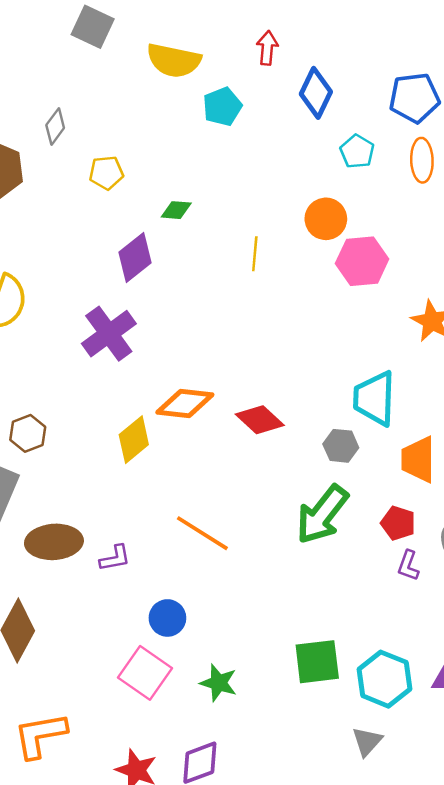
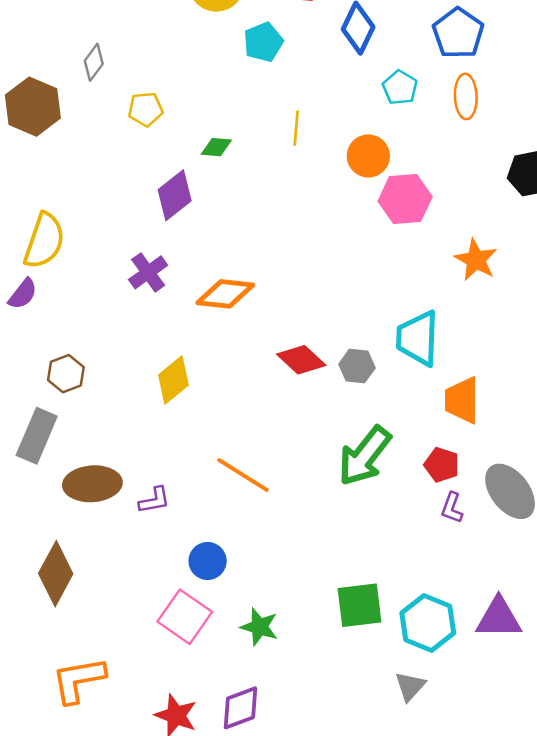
blue pentagon: (414, 98) -> (458, 33), turned -30
yellow line: (255, 254) -> (296, 128), moved
purple cross: (109, 334) -> (148, 272), size x0.7
orange diamond: (185, 403) -> (225, 294), moved
gray hexagon: (341, 446) -> (357, 366), moved

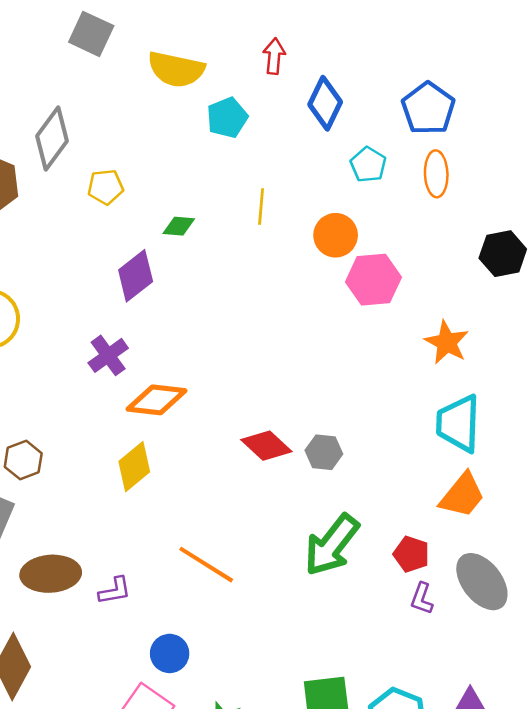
gray diamond: (94, 62) -> (52, 139), size x1.6
orange diamond: (225, 294) -> (157, 400), moved
cyan trapezoid: (418, 338) -> (458, 423), moved
orange trapezoid: (462, 400) -> (462, 495), moved, turned -141

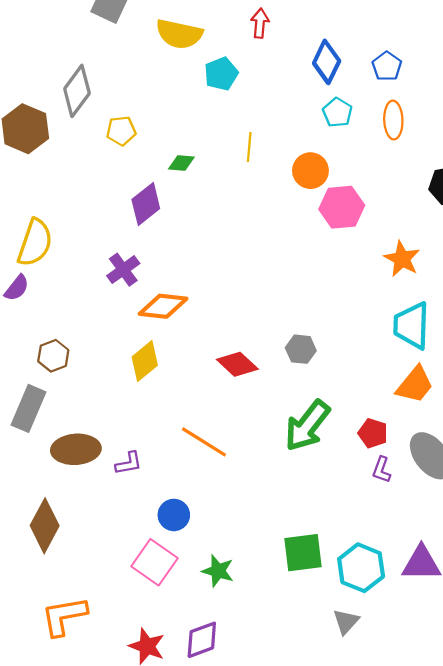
blue diamond: (325, 103) -> (327, 62), moved
blue pentagon: (428, 108) -> (387, 66), size x0.7
red diamond: (266, 446) -> (237, 364), moved

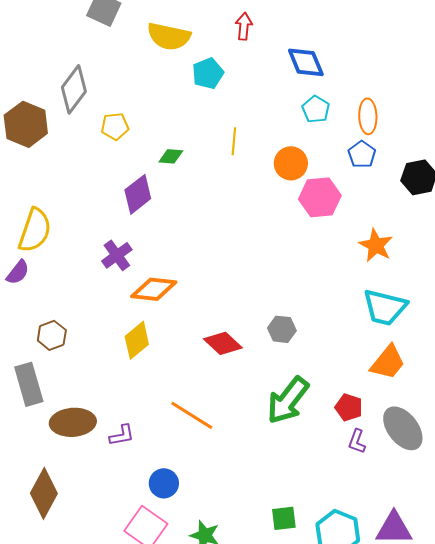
blue diamond: (327, 62) -> (306, 62), turned -48
blue pentagon: (387, 66) -> (362, 154), moved
cyan trapezoid: (412, 326) -> (385, 307), turned -78
gray rectangle: (29, 408) -> (29, 384), turned -39
green square: (303, 553) -> (284, 518), size x0.7

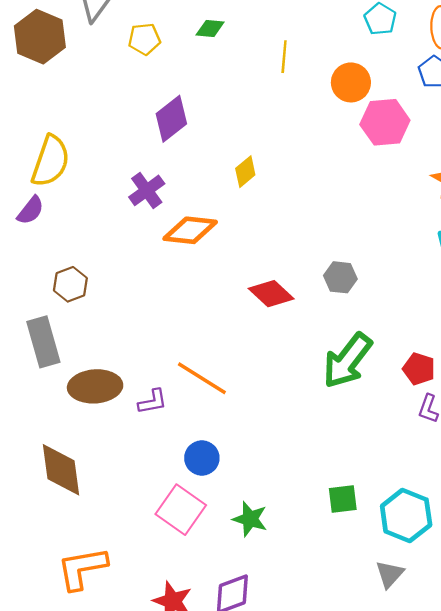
green diamond: (171, 156) -> (210, 28), moved
yellow diamond: (137, 340) -> (245, 172), moved, size x0.7
orange line: (192, 415) -> (202, 378), moved
brown diamond: (44, 493) -> (61, 470), turned -36

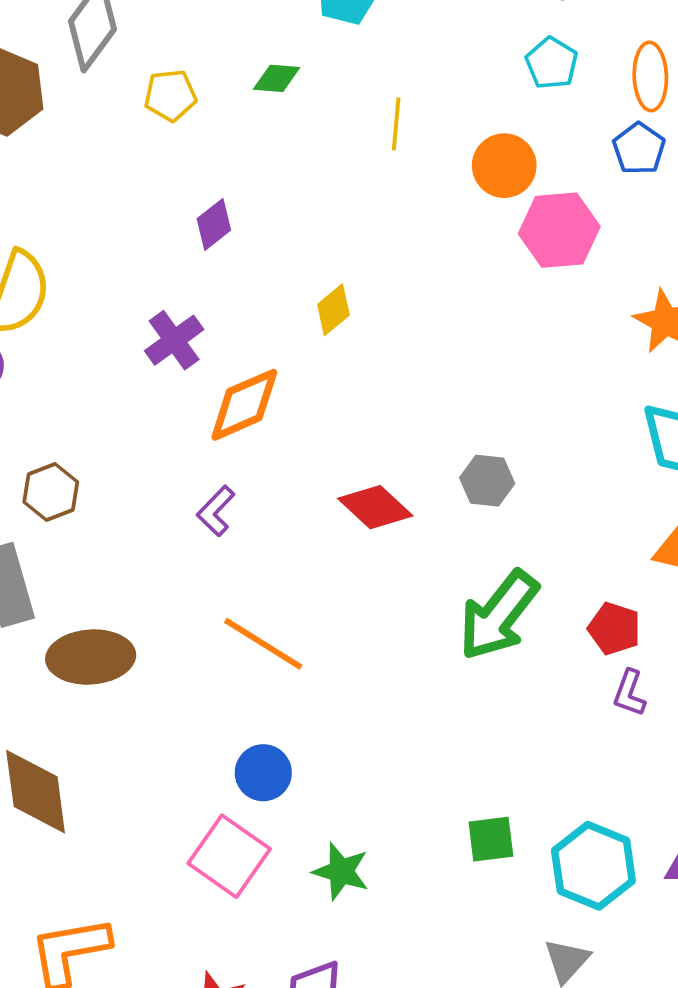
purple diamond: (171, 119) -> (214, 224), size x0.7
orange diamond: (190, 230) -> (244, 405), turned -30
purple L-shape: (153, 402) -> (216, 511), moved, turned 144

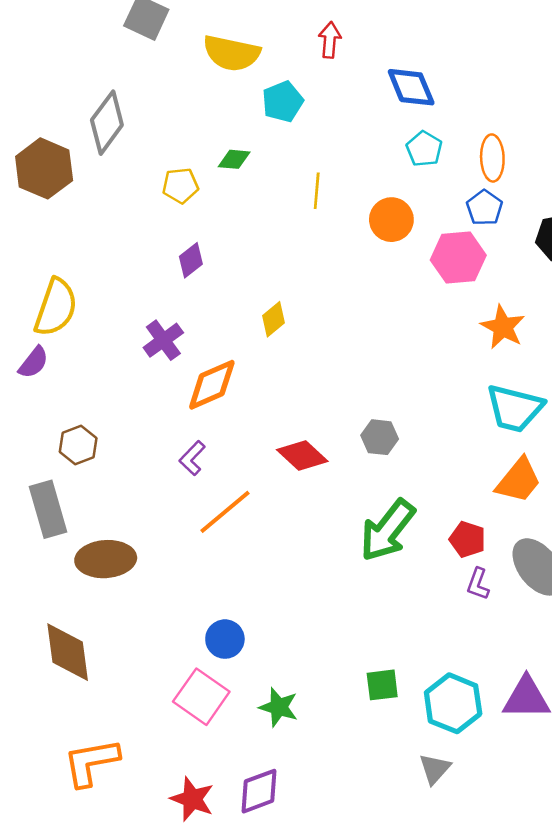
yellow pentagon: (170, 95) -> (180, 186), moved
pink hexagon: (559, 230) -> (458, 258), moved
orange line: (263, 644) -> (225, 512), moved, turned -72

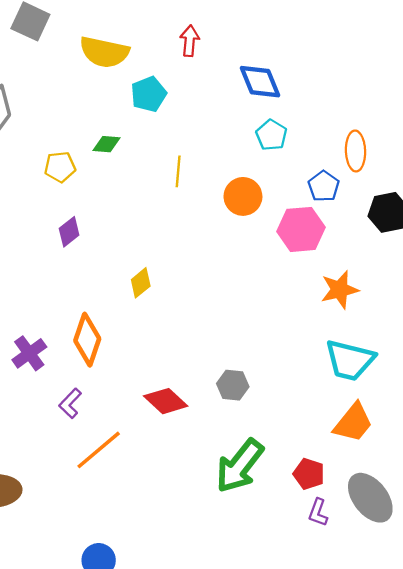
orange ellipse: (492, 158) -> (356, 151), moved
orange star: (503, 327) -> (340, 290), turned 30
purple cross: (163, 340) -> (29, 353), moved
orange diamond: (212, 385) -> (87, 340), turned -48

